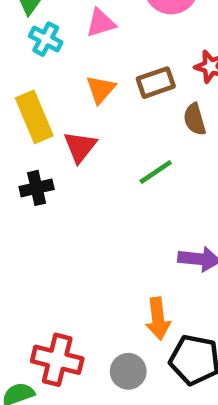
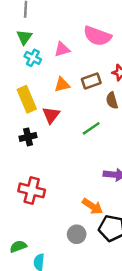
orange triangle: (101, 89) -> (62, 85), turned 35
orange arrow: (158, 319) -> (92, 206), turned -50
red cross: (57, 360) -> (32, 190), moved

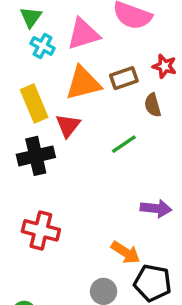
pink triangle: (62, 49) -> (83, 34), size x1.5
orange triangle: (62, 85) -> (83, 83), size x1.6
black cross: (28, 137) -> (36, 156), size x1.5

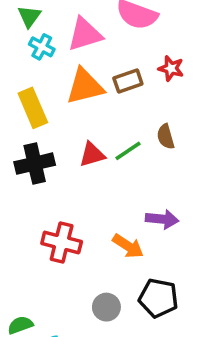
brown semicircle: (153, 105) -> (166, 137), moved
red triangle: (68, 125) -> (92, 155), moved, turned 36
red cross: (41, 230) -> (62, 242), moved
orange arrow: (126, 252) -> (128, 246), moved

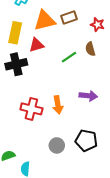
red star: (171, 68) -> (97, 25), moved
yellow rectangle: (33, 108) -> (15, 33), turned 35
red triangle: (92, 155) -> (36, 45), moved
orange arrow: (128, 246) -> (58, 105), moved, turned 48

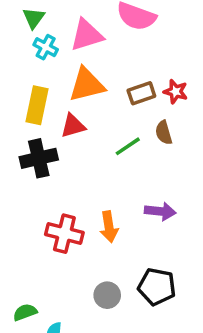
brown rectangle: (69, 18) -> (141, 93), moved

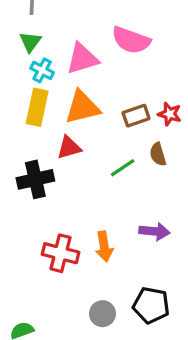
yellow rectangle: (37, 105) -> (37, 107), moved

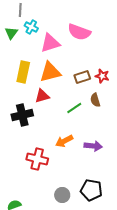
green triangle: (30, 42) -> (11, 33), moved
cyan cross: (42, 70) -> (31, 27), moved
orange arrow: (104, 247) -> (64, 141), moved, turned 72

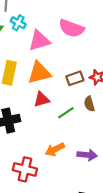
red triangle: (42, 96) -> (42, 99), moved

